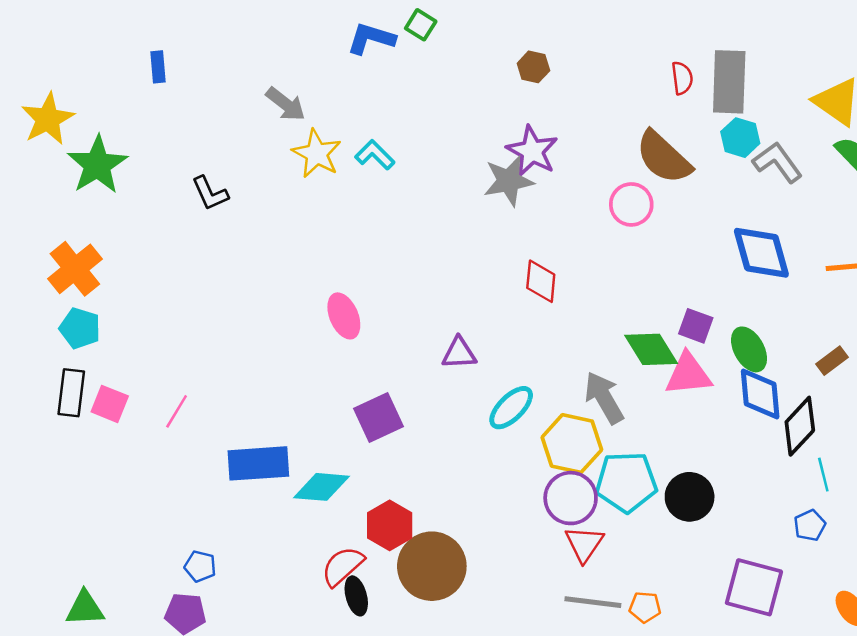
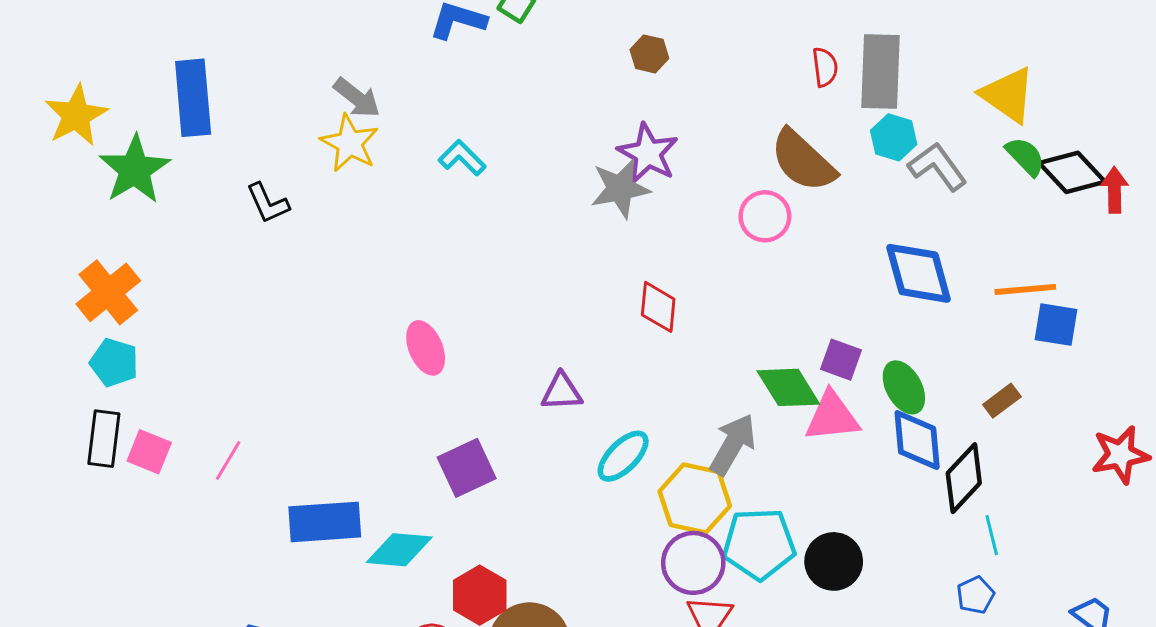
blue rectangle: (158, 67) -> (193, 98), moved, size x2.0
yellow star: (317, 154) -> (350, 143), moved
gray arrow: (604, 398) -> (733, 444), turned 60

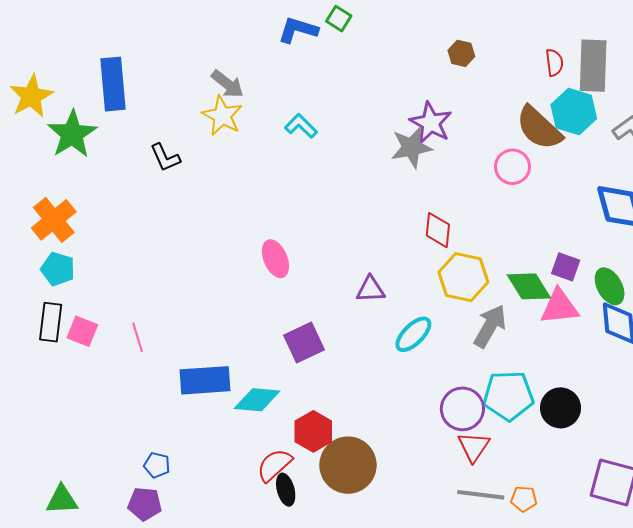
brown hexagon: (649, 54) -> (461, 53), moved
cyan hexagon: (894, 137) -> (574, 112), moved, size x1.4
pink line: (228, 461) -> (138, 337), turned -48
yellow hexagon: (695, 499) -> (463, 277), moved

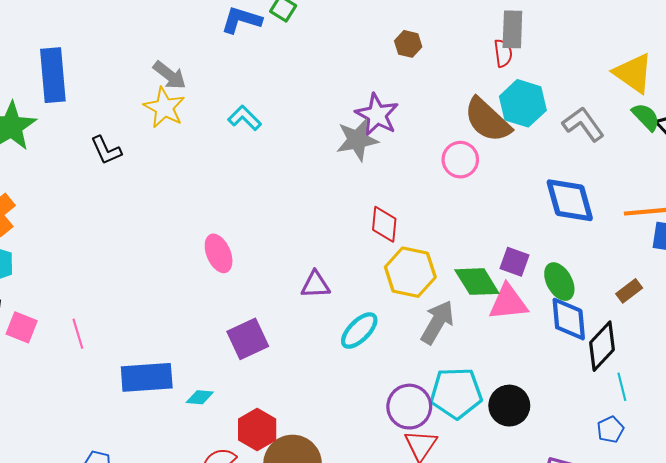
gray rectangle: (593, 66) -> (512, 29), moved, size x0.7
cyan diamond: (257, 400) -> (200, 397), size x0.6

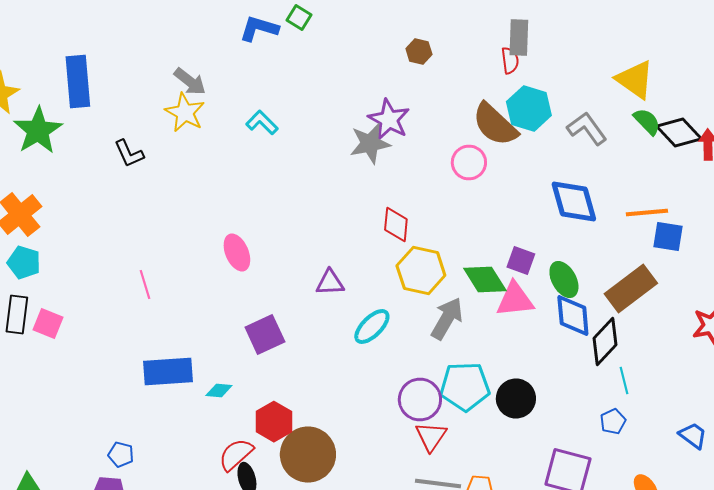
brown rectangle: (629, 291) -> (631, 288), size x2.0
pink line: (78, 334) -> (145, 284), moved

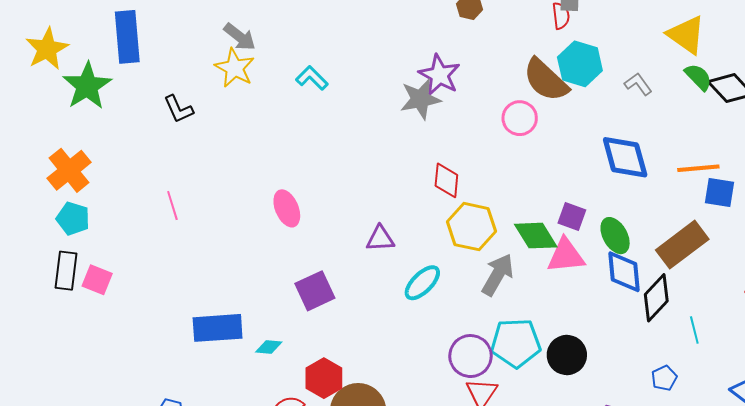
gray L-shape: (587, 128) -> (638, 84), size x0.7
pink line: (145, 284) -> (172, 205), moved
cyan line: (624, 380) -> (694, 330), moved

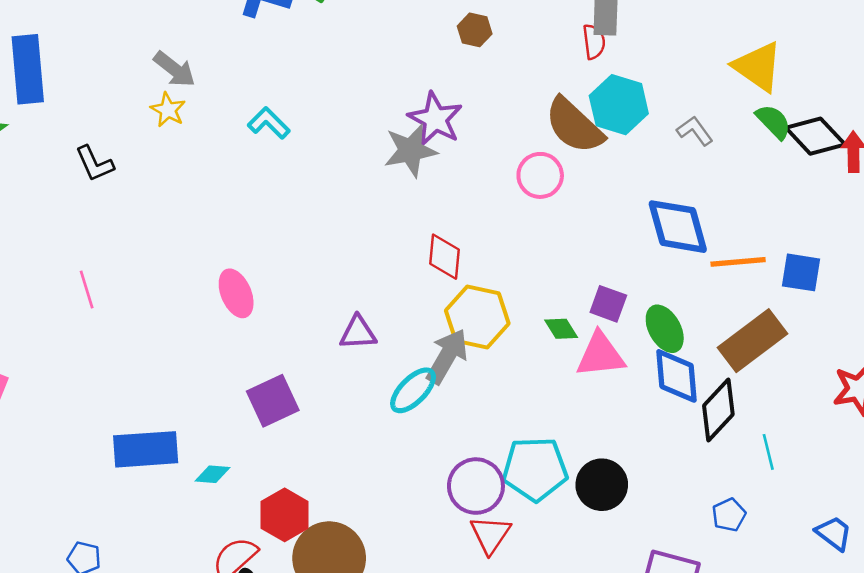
yellow star: (235, 68) -> (168, 110), size x0.7
orange line: (698, 168) -> (738, 262), moved
green diamond: (536, 236) -> (561, 329), size x0.6
gray arrow: (498, 275) -> (447, 356), moved

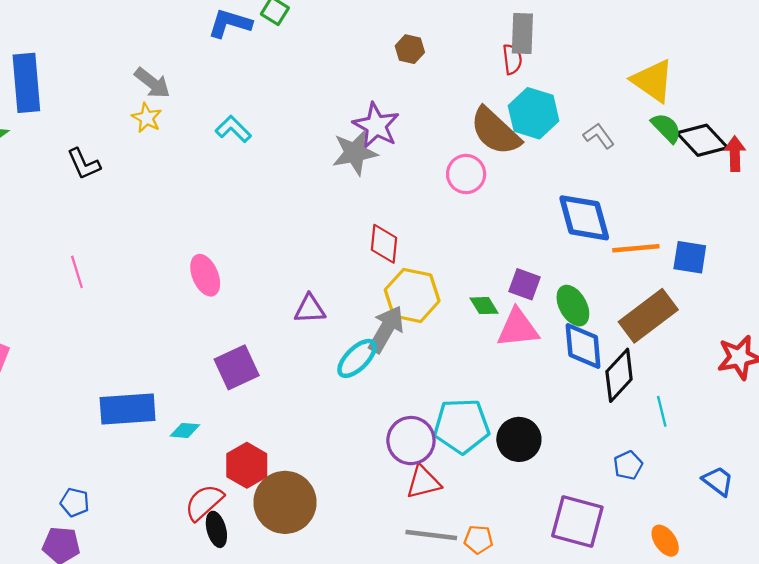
red triangle: (490, 535) -> (423, 482), turned 42

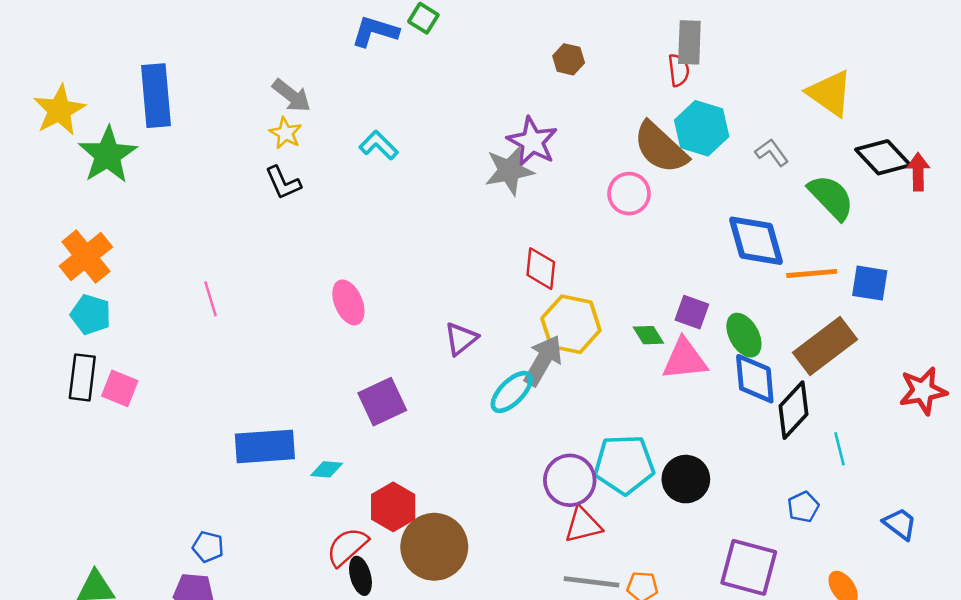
green semicircle: (666, 128) -> (831, 197), moved, size x1.4
black L-shape: (84, 164) -> (283, 183), moved
purple triangle: (310, 309) -> (461, 339), turned -36

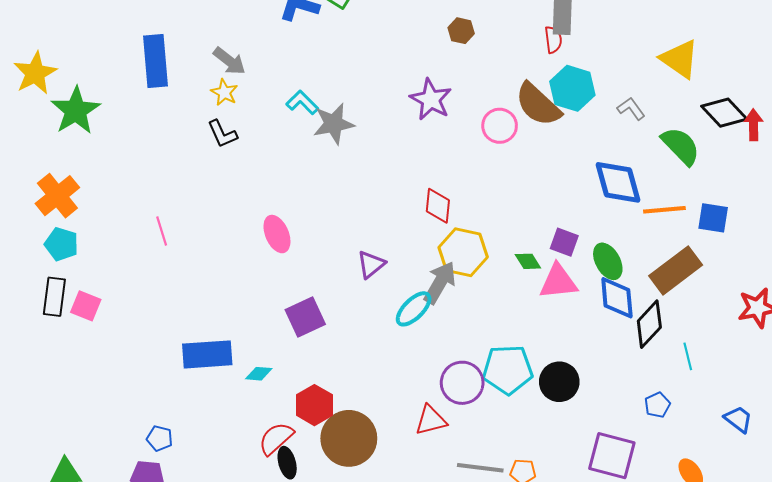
blue rectangle: (156, 96) -> (156, 61), moved
gray star: (509, 171) -> (334, 124), moved
pink circle: (629, 194) -> (500, 126), moved
red triangle: (583, 525) -> (431, 420), moved

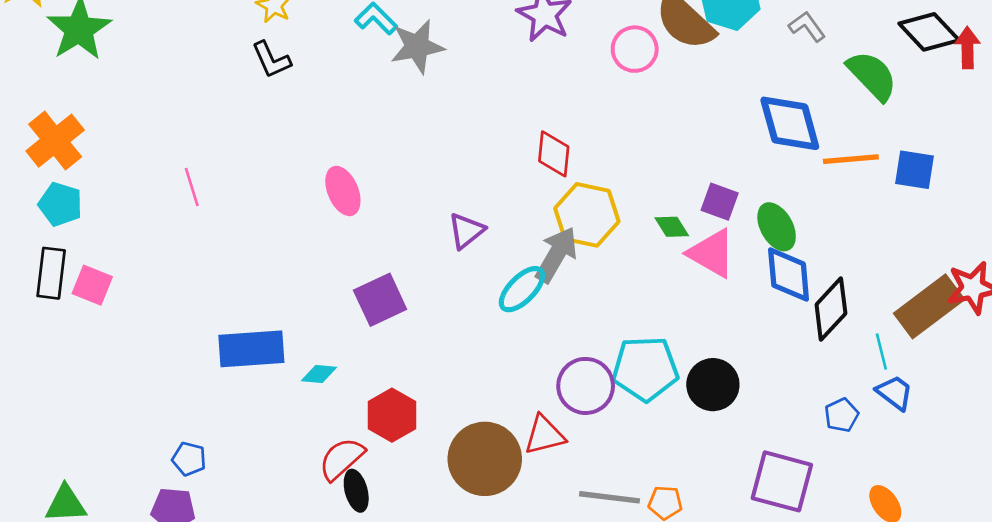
brown rectangle: (676, 270) -> (929, 306), moved
pink triangle: (558, 282) -> (712, 253), turned 36
blue trapezoid: (738, 419) -> (895, 393), moved
brown circle: (349, 438) -> (485, 459), moved

